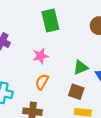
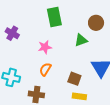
green triangle: (81, 67) -> (81, 40), moved

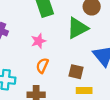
green triangle: (81, 40) -> (77, 28), size x1.5

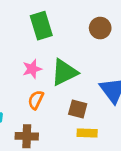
green triangle: (77, 28) -> (64, 72), moved

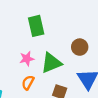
brown circle: (100, 28) -> (80, 47), moved

